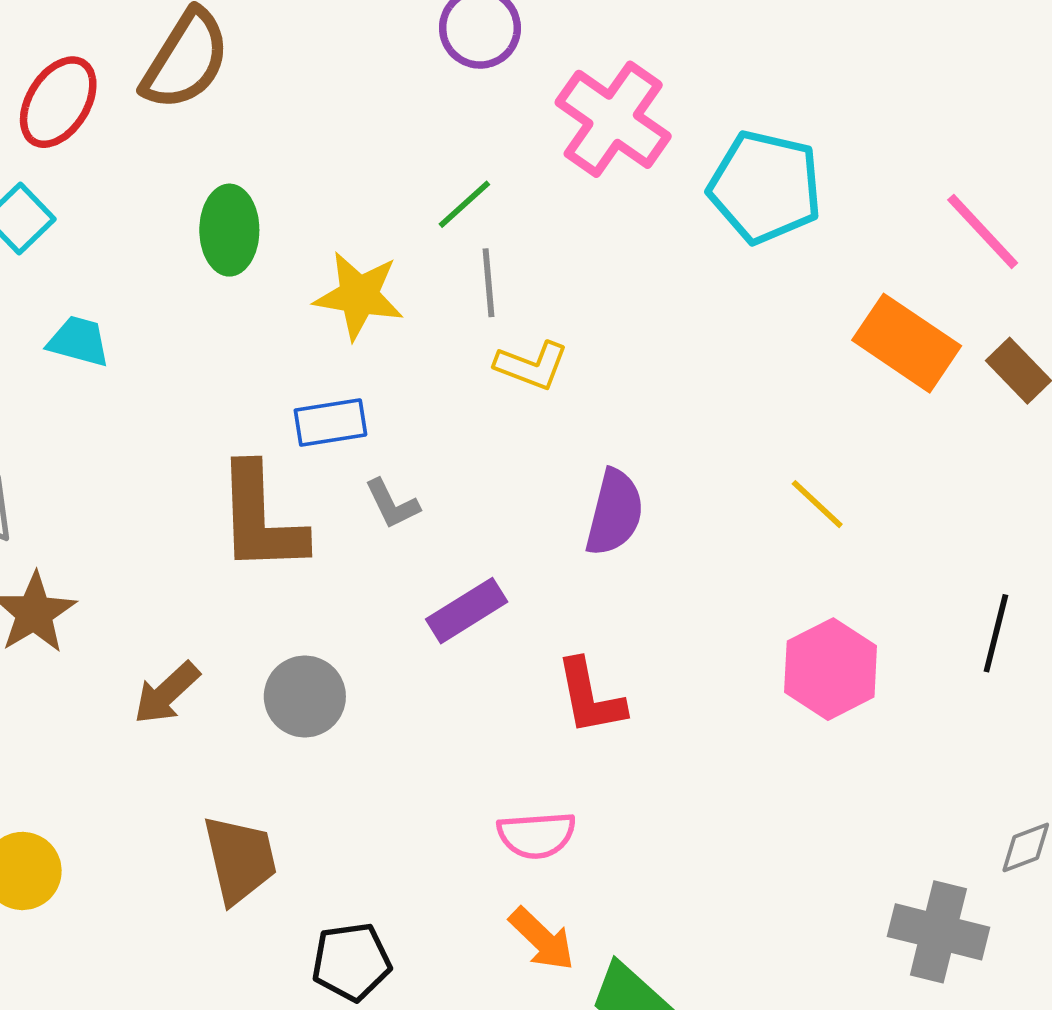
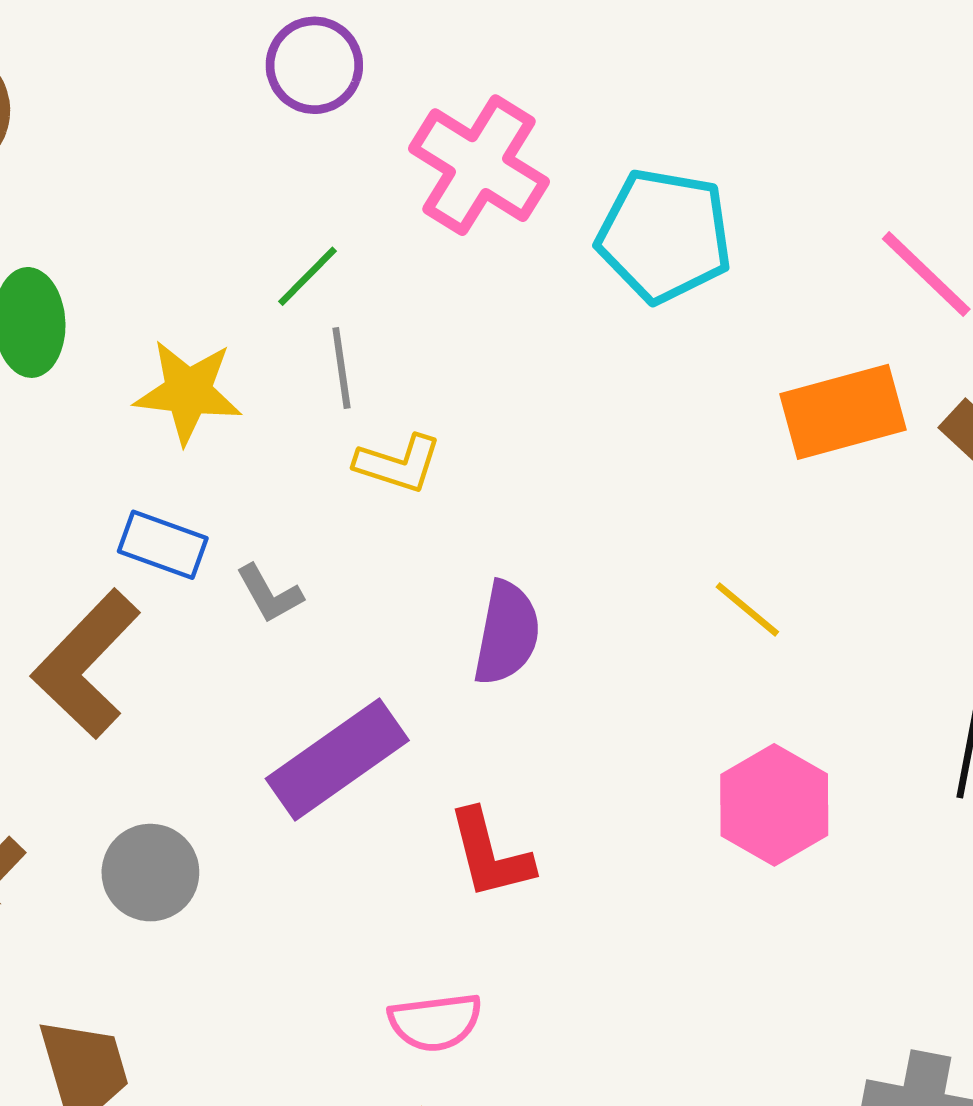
orange rectangle: (907, 343) -> (843, 412), turned -46
blue rectangle: (330, 422) -> (163, 545), turned 32
gray L-shape: (392, 504) -> (269, 594), moved
brown L-shape: (261, 519) -> (86, 664), turned 49
purple rectangle: (467, 611) -> (337, 760), size x1.5

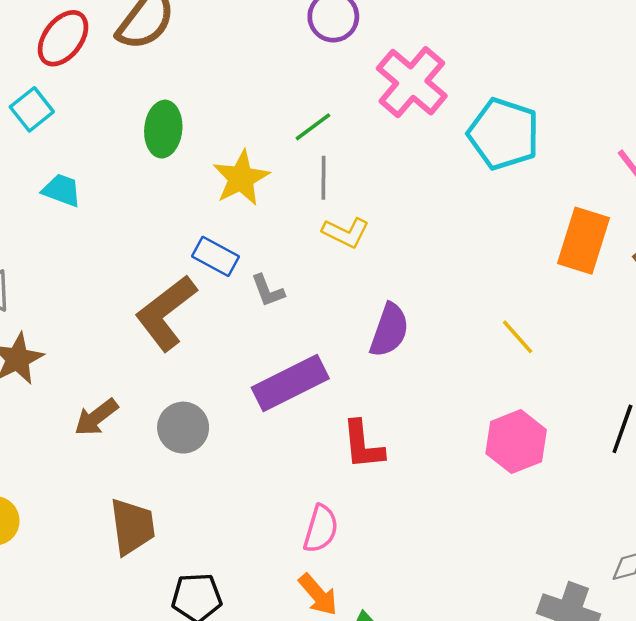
yellow star: (188, 392) -> (241, 178), turned 30
orange rectangle: (843, 412) -> (583, 241), turned -66
pink semicircle: (435, 1022) -> (321, 529), turned -75

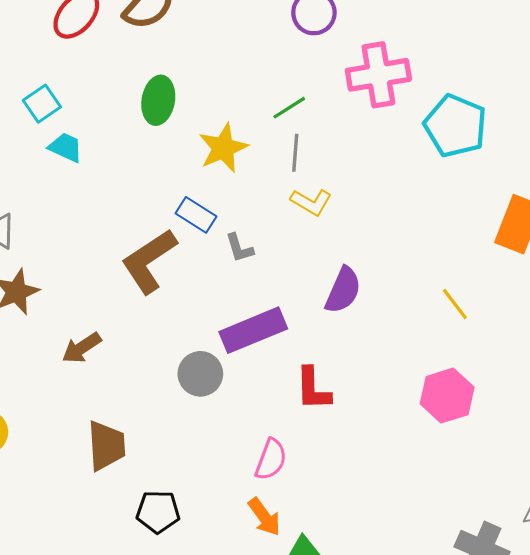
pink cross: (412, 82) -> (378, 75), turned 36
cyan square: (32, 109) -> (42, 104), moved
gray circle: (183, 428) -> (200, 374), moved

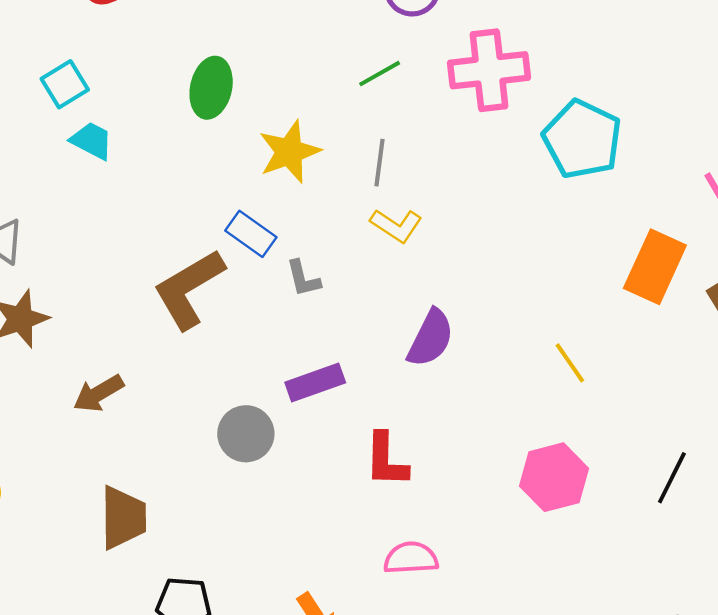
green line: (289, 108) -> (380, 74), moved
purple rectangle: (253, 330) -> (315, 383), size x0.7
pink semicircle: (271, 459) -> (411, 558), moved, turned -117

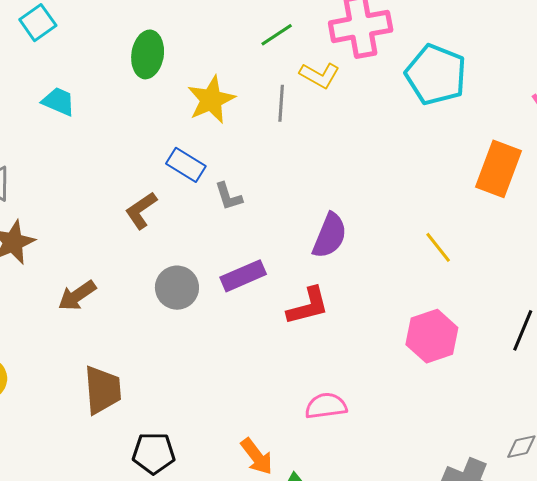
cyan square: (65, 84) -> (38, 23), moved
yellow L-shape: (396, 226) -> (319, 75), moved
brown L-shape: (189, 289) -> (141, 210), size x0.6
gray circle: (246, 434) -> (177, 288), moved
red L-shape: (386, 460) -> (308, 306), moved, turned -102

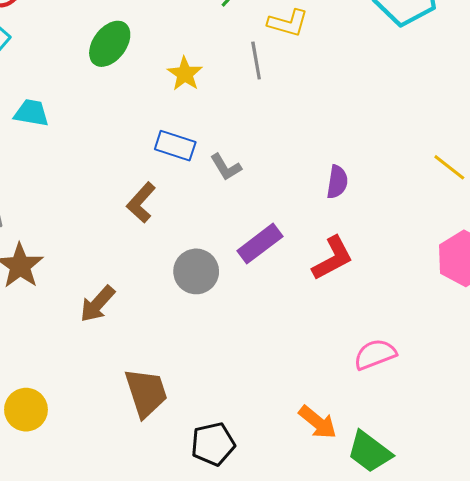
green ellipse: (148, 54) -> (110, 44), turned 42
yellow star: (211, 100) -> (185, 74), size x0.7
purple semicircle: (330, 236) -> (337, 182), size x0.7

